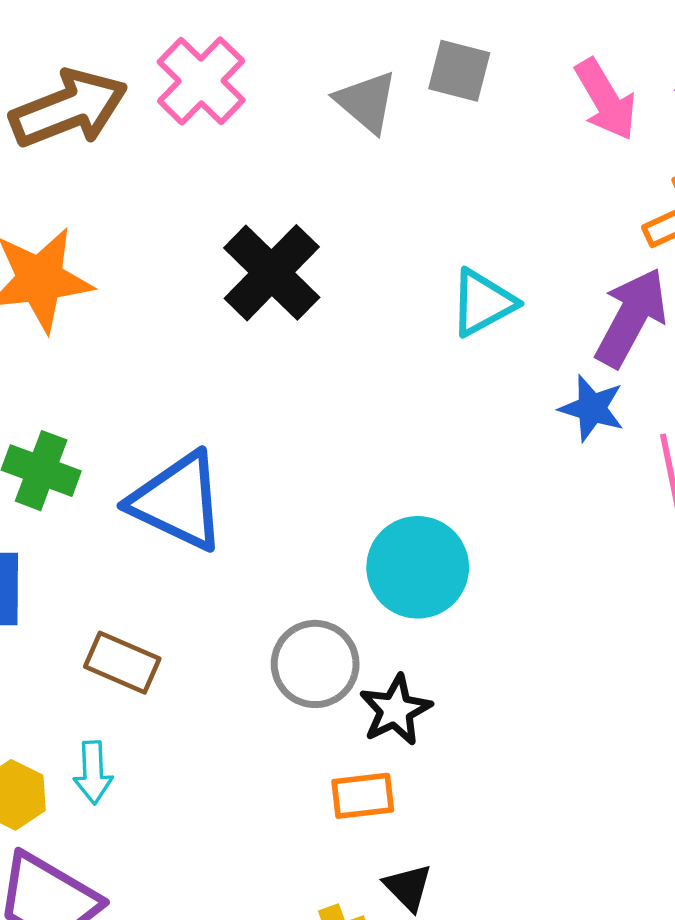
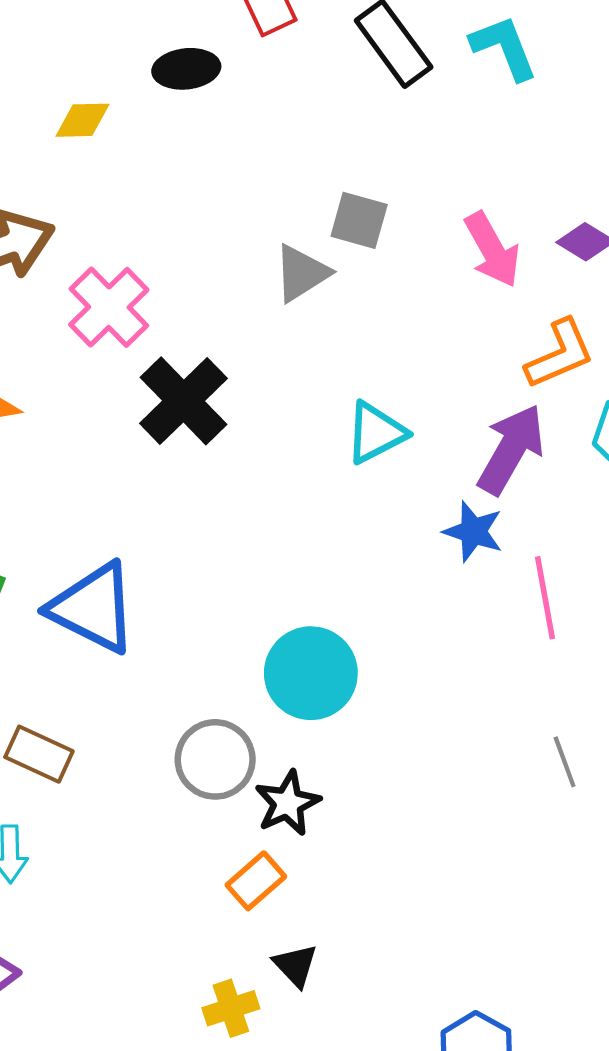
pink cross: (201, 81) -> (109, 307), moved
gray triangle: (366, 102) -> (301, 273), moved, turned 46
orange rectangle: (363, 796) -> (256, 881), turned -36

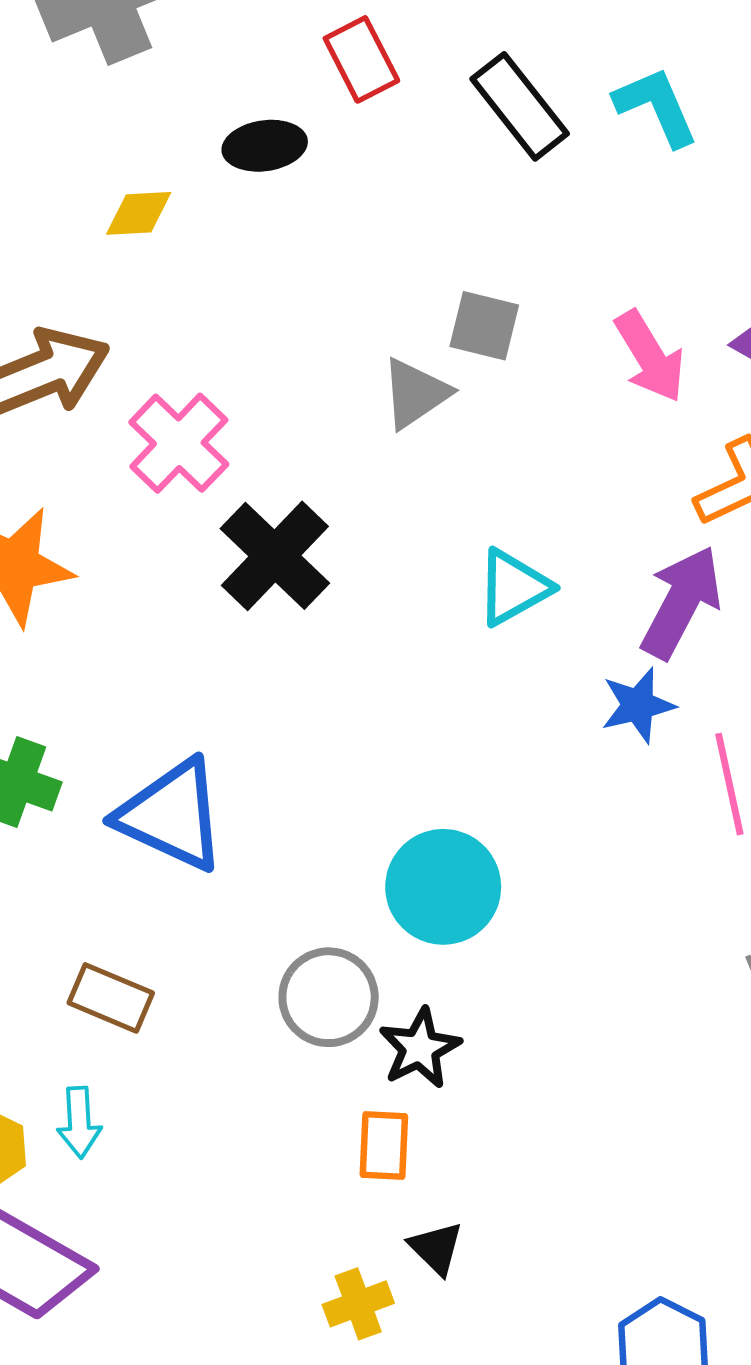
blue star: (473, 531) -> (638, 705), turned -30
orange rectangle: (256, 881) -> (384, 1145), turned -44

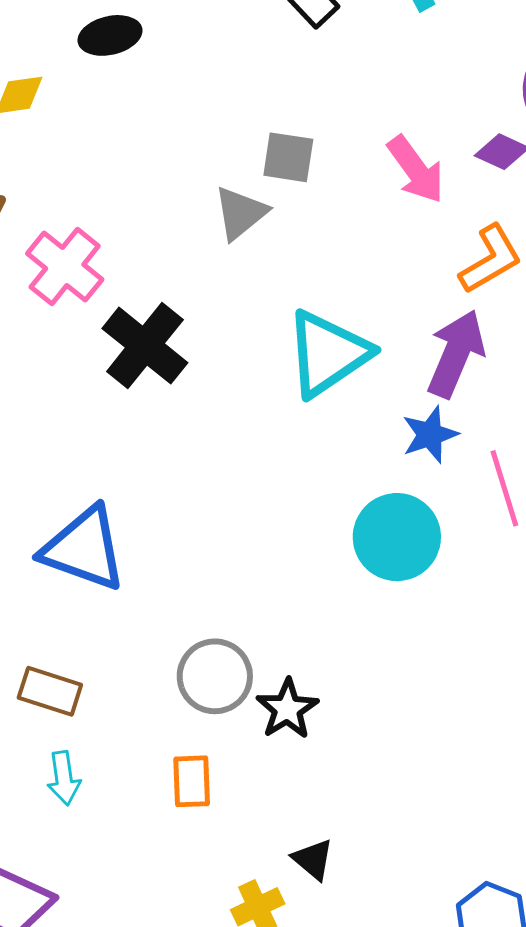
cyan triangle: (513, 587) -> (328, 353), size x1.5
cyan circle: (443, 887) -> (397, 537), moved
cyan arrow: (79, 1122) -> (64, 778), moved
orange rectangle: (384, 1145) -> (192, 781), moved

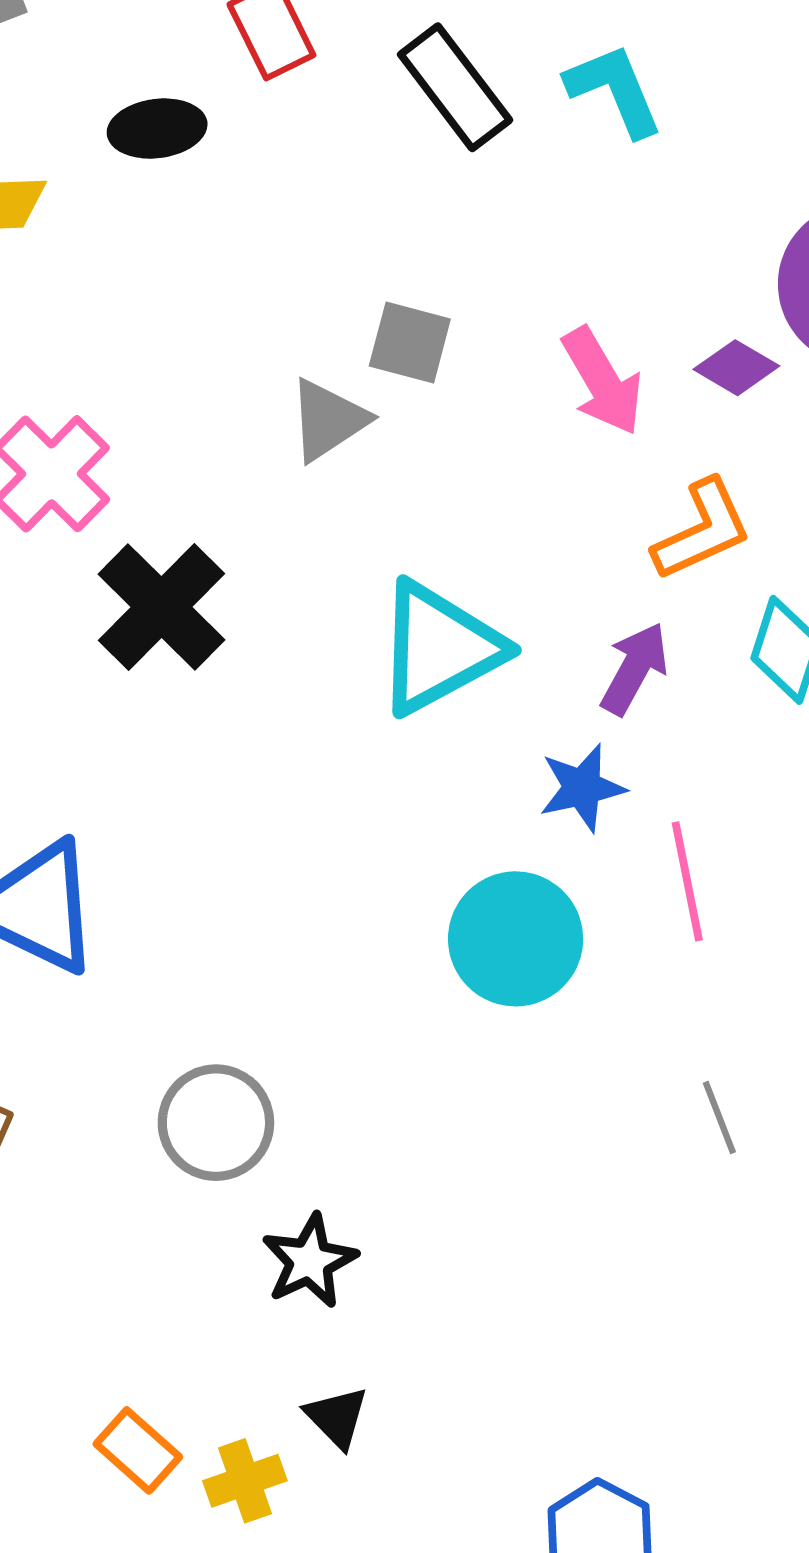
purple arrow: (456, 354) -> (634, 669), size x0.7
black star: (287, 709) -> (310, 1261), moved
orange rectangle: (192, 781) -> (138, 1450), moved, turned -52

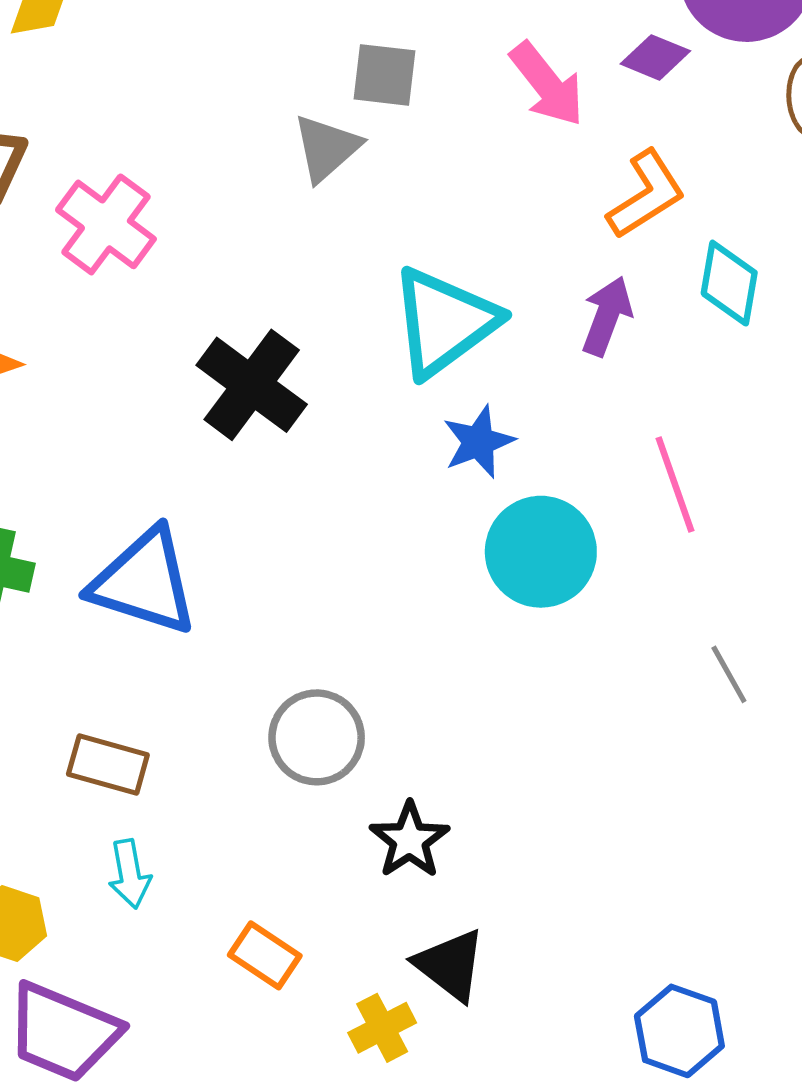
black cross: (161, 607) -> (252, 385), moved
blue star: (582, 788) -> (478, 442), moved
black triangle: (337, 1417) -> (450, 965), size x1.4
orange rectangle: (138, 1450) -> (265, 955), moved

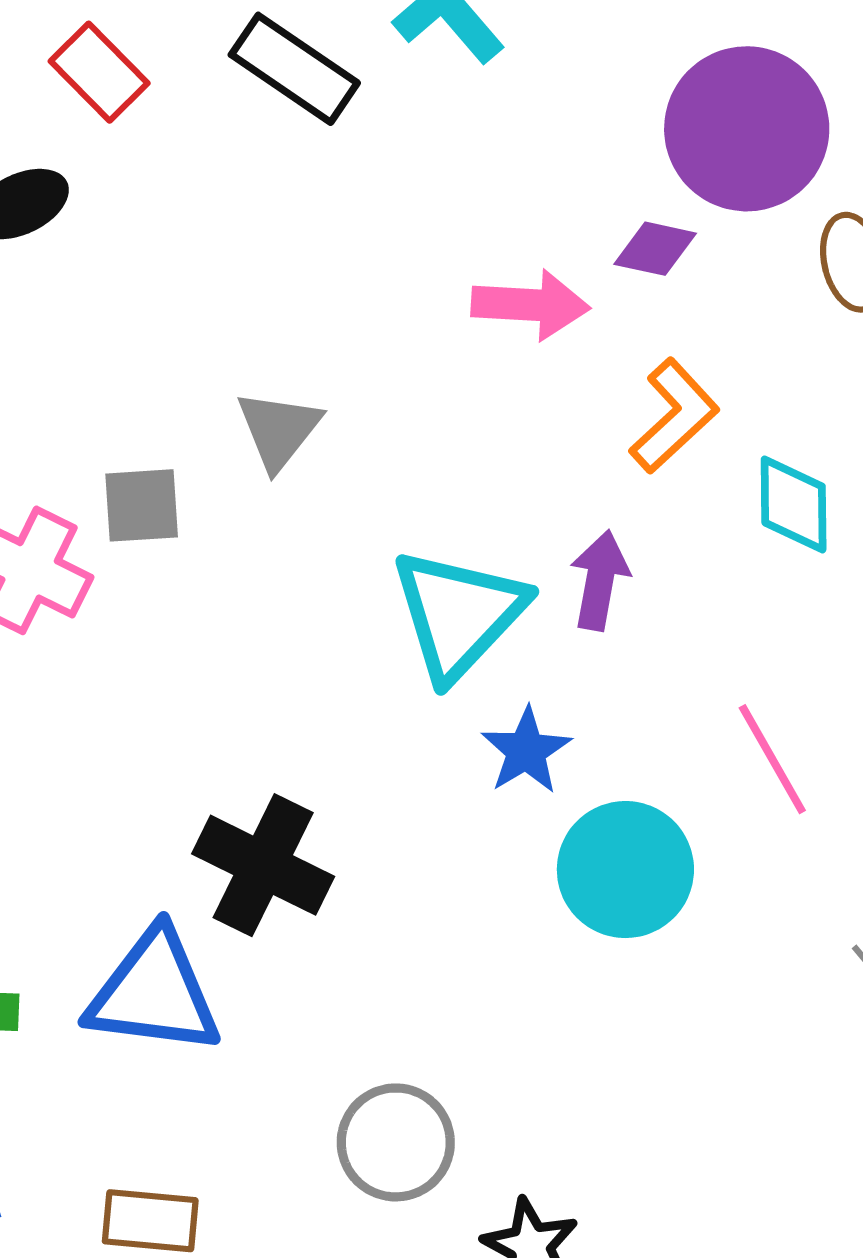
gray square: (384, 75) -> (142, 505), moved
pink arrow: (547, 84) -> (530, 305), turned -38
purple arrow: (607, 316) -> (600, 580), moved
black cross: (252, 385) -> (263, 865), moved

